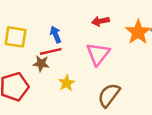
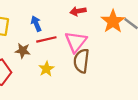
red line: (51, 51) -> (46, 39), moved
brown semicircle: (109, 95) -> (81, 61), moved, turned -30

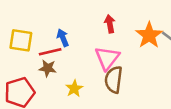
red arrow: (78, 11) -> (110, 24), turned 91
red line: (46, 39) -> (50, 52), moved

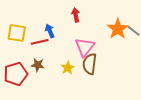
red arrow: (110, 24) -> (76, 15), moved
brown star: (48, 68) -> (38, 65), moved
yellow star: (74, 89) -> (68, 68), moved

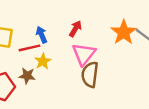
red arrow: (76, 15) -> (75, 29), moved, turned 40
yellow star: (68, 68) -> (43, 61), moved

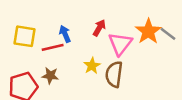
pink triangle: (84, 54) -> (120, 44), moved
yellow star: (43, 61) -> (92, 66), moved

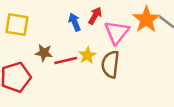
blue arrow: (65, 34) -> (75, 22), moved
red line: (53, 47) -> (66, 60), moved
brown star: (50, 76) -> (44, 53), moved

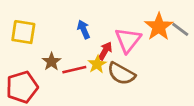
red arrow: (95, 16) -> (105, 51), moved
brown star: (44, 53) -> (52, 62), turned 30
brown semicircle: (110, 64) -> (121, 74), turned -68

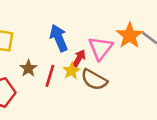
blue arrow: (84, 29) -> (59, 38), size x1.5
red line: (74, 70) -> (50, 76), turned -60

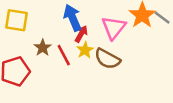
red arrow: (79, 58) -> (81, 34), moved
red line: (50, 76) -> (64, 55), turned -45

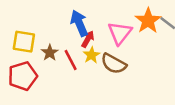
yellow square: (16, 20) -> (24, 42), moved

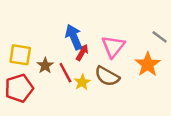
orange star: (148, 21) -> (148, 64), moved
yellow star: (92, 55) -> (82, 82), moved

